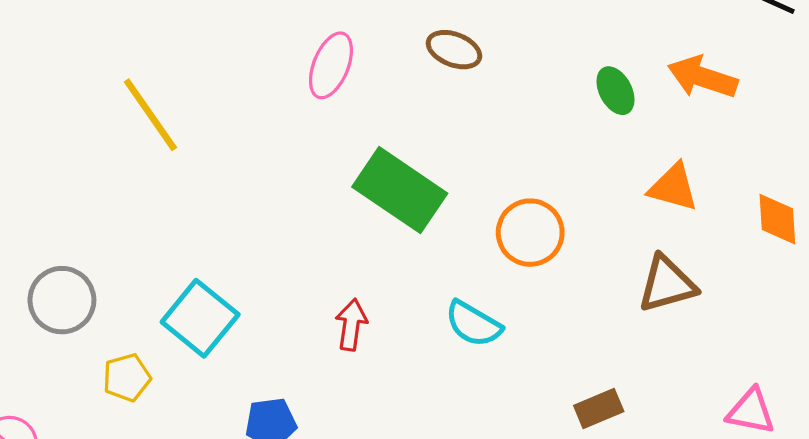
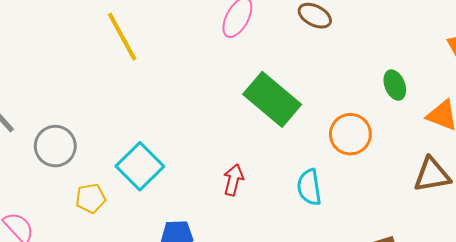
green ellipse: (615, 91) -> (395, 85), moved
cyan semicircle: (473, 324) -> (309, 187), turned 45

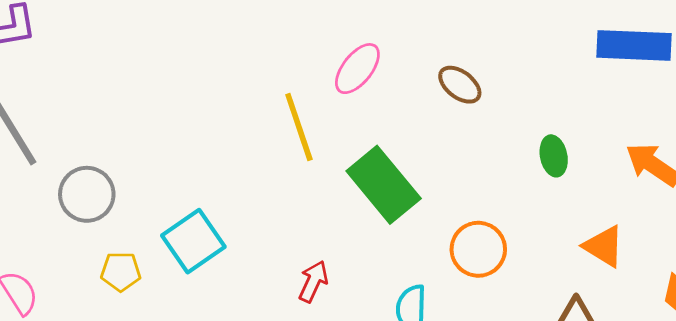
yellow line: (122, 37) -> (299, 127), moved
green ellipse: (395, 85) -> (554, 156), moved

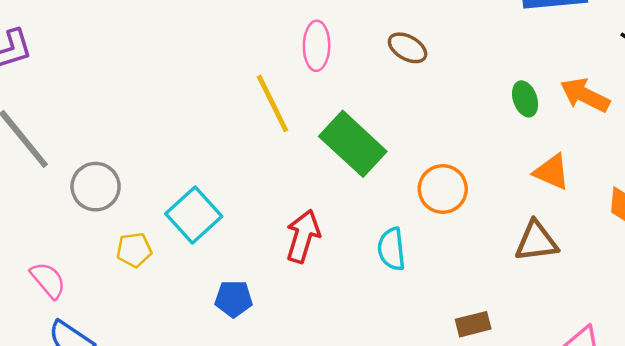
pink ellipse: (357, 69) -> (317, 46), turned -30
green ellipse: (554, 156) -> (525, 99), moved
red arrow: (313, 281) -> (303, 236), size x1.4

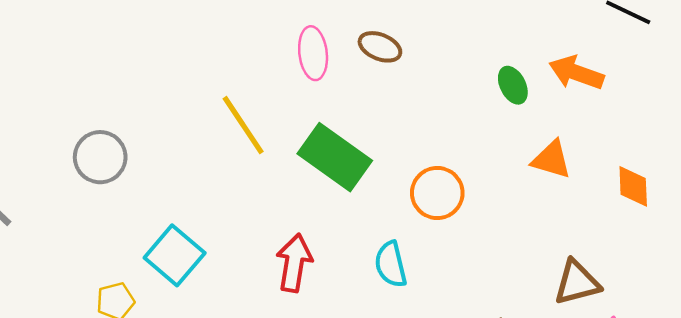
pink ellipse: (317, 46) -> (313, 53), moved
gray circle: (96, 187) -> (100, 157), moved
brown triangle: (536, 241) -> (577, 283), moved

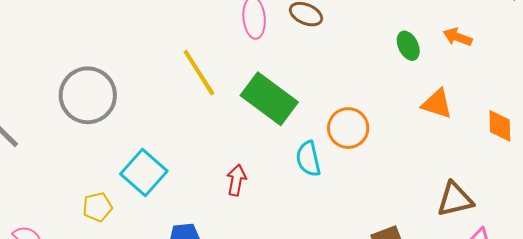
orange arrow: (576, 73) -> (458, 37), size x0.7
gray circle: (100, 157) -> (88, 95), size x1.4
red arrow: (294, 263) -> (236, 180), size x0.7
cyan semicircle: (391, 264) -> (308, 159), moved

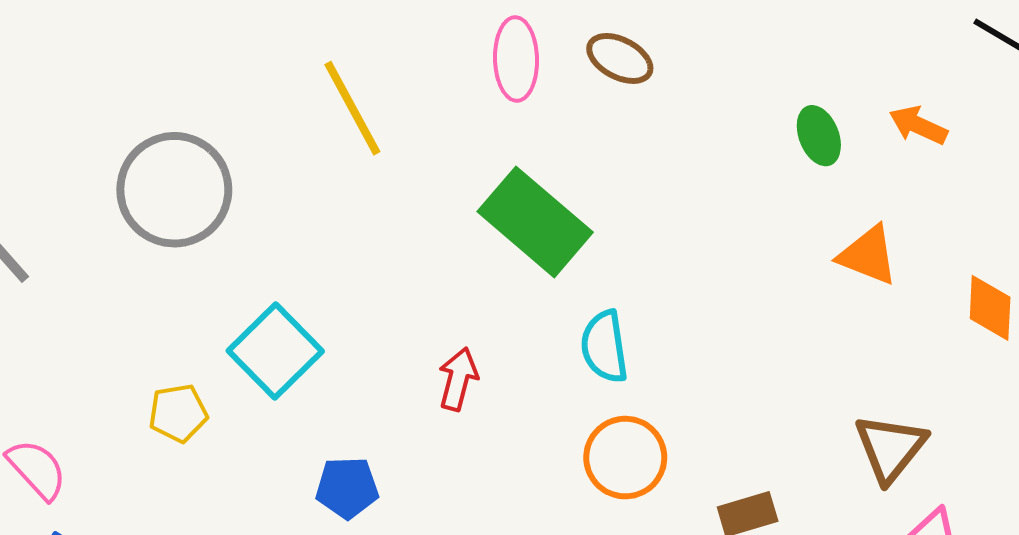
yellow line: (199, 73) -> (352, 108), moved
orange circle: (348, 128) -> (625, 458), moved
brown triangle: (455, 199) -> (890, 448), turned -42

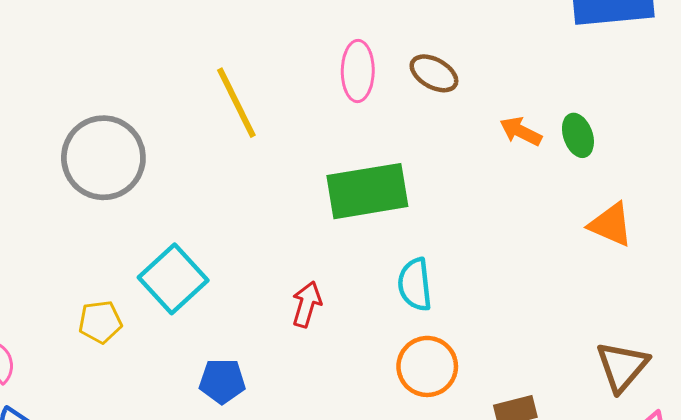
orange arrow: (918, 125) -> (521, 131), moved
green rectangle: (535, 222) -> (367, 191), turned -52

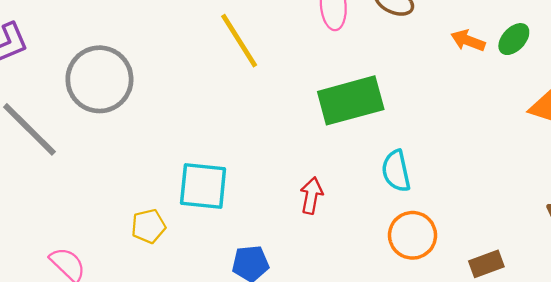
green ellipse: (578, 135) -> (514, 39), turned 68
gray circle: (103, 158) -> (99, 79), moved
cyan square: (173, 279) -> (203, 186), turned -36

